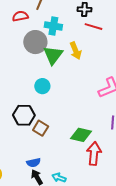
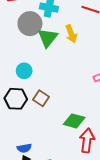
cyan circle: (42, 86) -> (24, 71), moved
brown square: (41, 128) -> (41, 98), moved

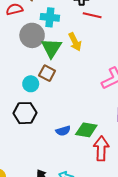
brown square: (41, 98) -> (47, 73), moved
blue semicircle: (24, 148) -> (63, 131), moved

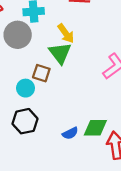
green triangle: (51, 48) -> (60, 53), moved

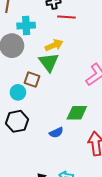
yellow arrow: (66, 33) -> (54, 45), turned -78
green diamond: (95, 128) -> (77, 113), moved

